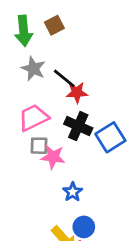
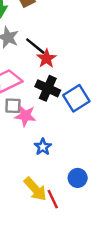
red star: (77, 92) -> (47, 58), turned -30
blue circle: (84, 227) -> (78, 178), moved

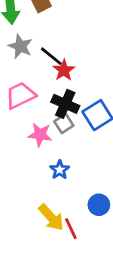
gray square: (13, 106) -> (64, 123), moved, turned -35

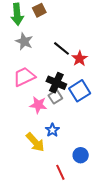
black line: (51, 56) -> (61, 48), moved
red star: (64, 70) -> (80, 59), moved
yellow arrow: (51, 217) -> (35, 142), moved

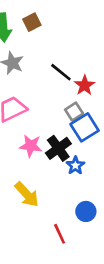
black cross: (56, 83) -> (58, 148), moved, turned 30
gray square: (55, 97) -> (74, 112), moved
blue star: (52, 130) -> (75, 165), moved

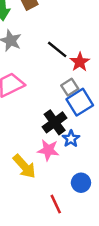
pink star: (31, 146) -> (48, 150), moved

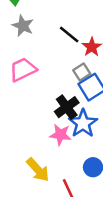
blue star: (71, 139) -> (83, 123), size x1.6
yellow arrow: (24, 166) -> (38, 170), moved

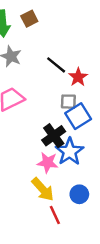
gray square: (82, 72) -> (68, 102), turned 35
yellow arrow: (38, 170) -> (43, 189), moved

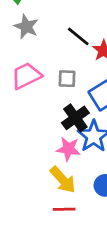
gray square: (68, 102) -> (67, 79), moved
red line: (55, 215) -> (64, 209), moved, turned -66

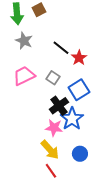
gray square: (67, 79) -> (53, 78), turned 32
red line: (64, 209) -> (51, 171), turned 56

